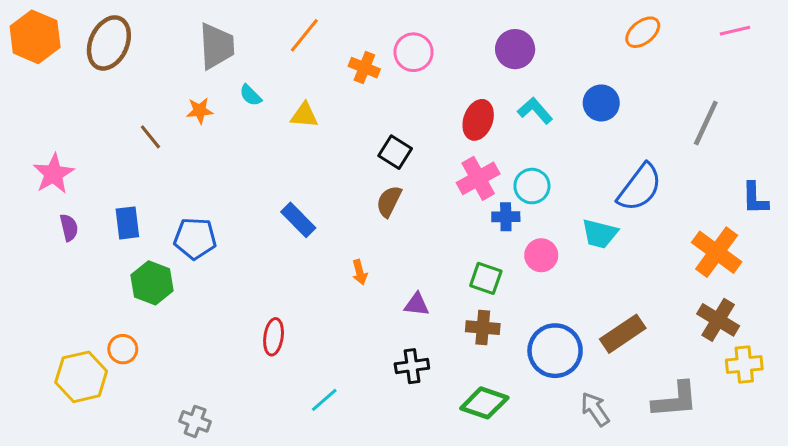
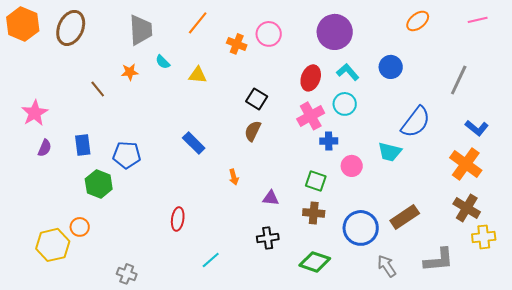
purple circle: (515, 49) -> (335, 32), size x1.4
cyan circle: (532, 186) -> (345, 104), moved
blue L-shape: (755, 198) -> (477, 128), moved, turned -50
purple semicircle: (69, 228) -> (45, 148), turned 36

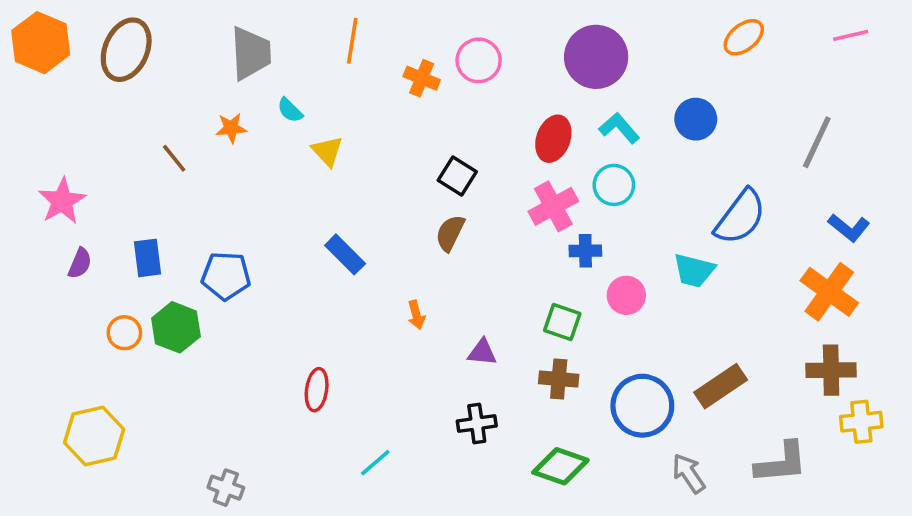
orange line: (198, 23) -> (352, 41), turned -30
yellow triangle: (198, 75) -> (327, 151), moved, turned 42
brown cross: (467, 208) -> (831, 370), turned -32
orange circle: (80, 227) -> (124, 333), moved

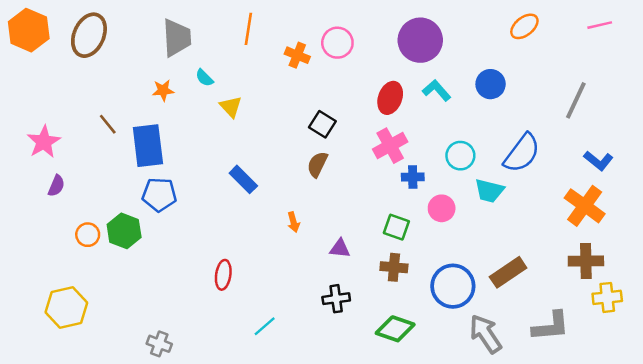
brown line: (174, 158) -> (108, 124), moved
cyan circle: (614, 185) -> (460, 156), moved
blue rectangle: (148, 258) -> (148, 146), moved, size x1.6
gray arrow: (689, 473) -> (486, 334), size x1.4

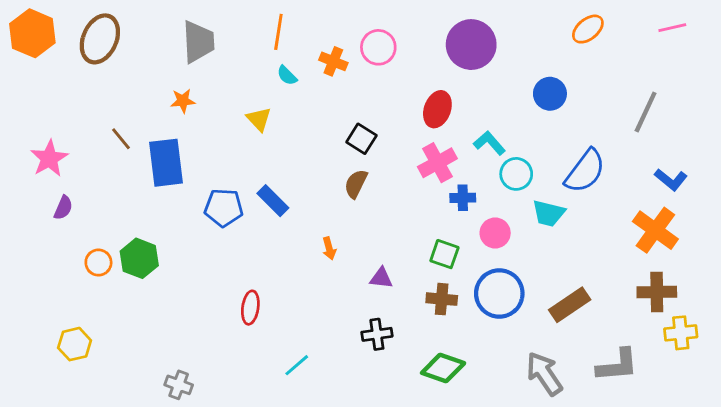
cyan semicircle: (204, 78) -> (287, 75), moved
cyan L-shape: (437, 90) -> (489, 143), moved
blue pentagon: (159, 195) -> (224, 208), moved
blue circle: (453, 286) -> (499, 293), moved
yellow hexagon: (66, 307) -> (75, 344), size x0.7

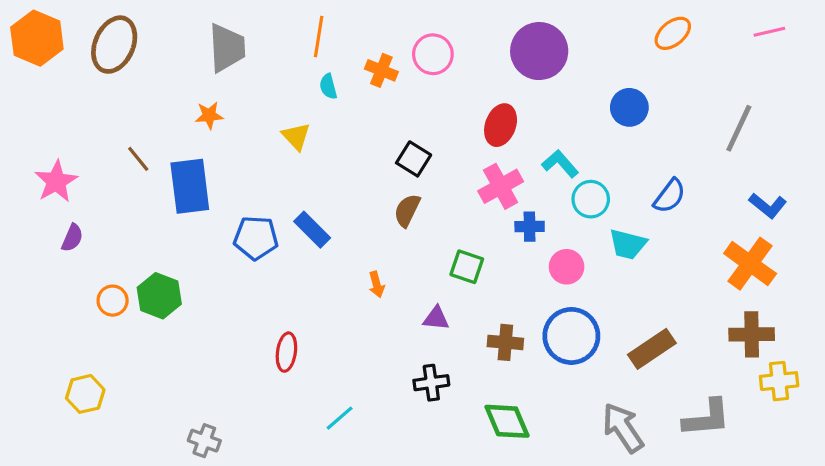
cyan semicircle: (287, 75) -> (328, 86), turned 30
blue semicircle: (585, 171) -> (670, 196), size x0.7
green square: (444, 254) -> (467, 267), moved
green diamond: (443, 368) -> (507, 421), turned 48

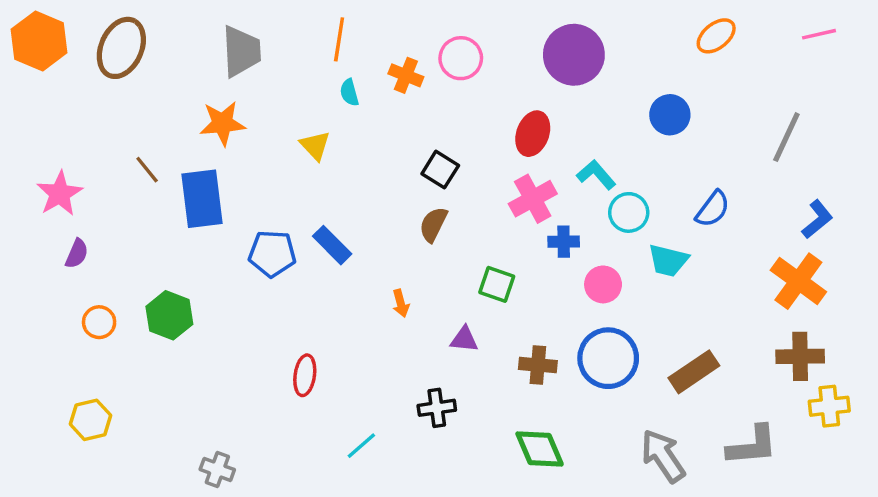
orange star: (209, 115) -> (222, 123), size x1.5
blue L-shape: (768, 206) -> (817, 219), turned -78
orange circle: (113, 301) -> (99, 322), moved
black cross: (431, 383) -> (437, 408), moved

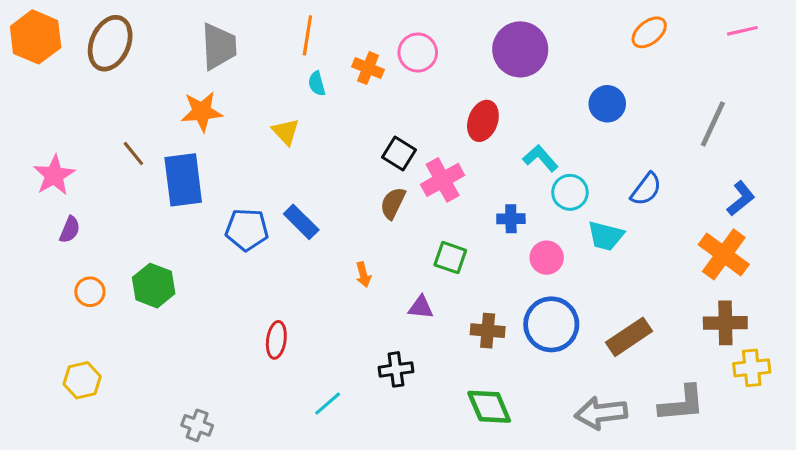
pink cross: (533, 199) -> (443, 180), moved
gray arrow: (663, 456) -> (601, 413), turned -63

